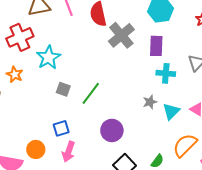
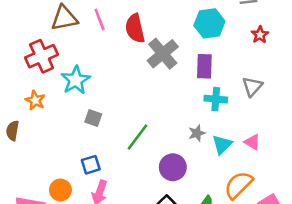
green line: (91, 93) -> (137, 137), moved
purple circle: (112, 130) -> (173, 167), moved

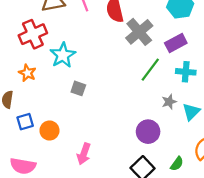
purple rectangle: (204, 66) -> (176, 43), turned 60
green line: (137, 137) -> (150, 70), moved
blue square: (91, 165) -> (25, 122), moved
orange circle: (60, 190) -> (49, 131), moved

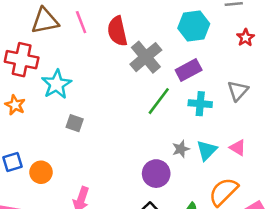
red cross: (33, 34) -> (22, 60), turned 36
gray star: (169, 102) -> (181, 149), moved

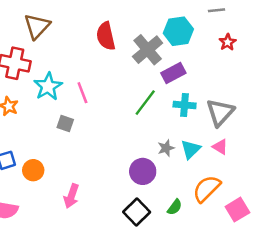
brown triangle: (45, 21) -> (37, 26), turned -36
pink line: (81, 22) -> (82, 93), moved
gray cross: (146, 57) -> (148, 50), moved
gray triangle: (238, 91) -> (220, 112), moved, size x1.4

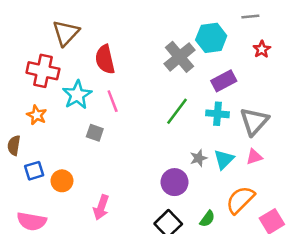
red semicircle: (106, 36) -> (105, 59), moved
purple rectangle: (173, 73) -> (224, 81), moved
pink triangle: (220, 147) -> (254, 157), turned -49

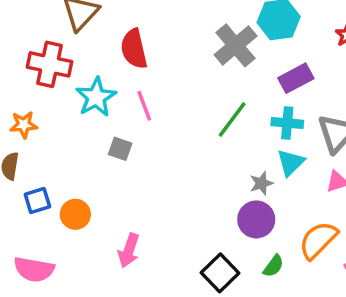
orange star: (37, 115) -> (24, 125), moved, turned -30
cyan triangle: (224, 159) -> (291, 163), moved
purple circle: (175, 182) -> (256, 219), moved

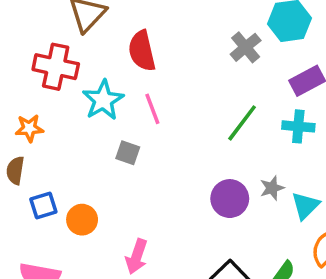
gray cross: (236, 45) -> (246, 47), size x0.7
cyan triangle: (291, 163) -> (305, 206), moved
purple circle: (256, 219) -> (230, 199), moved

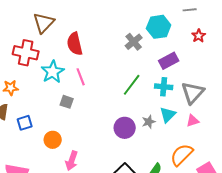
blue square: (43, 206) -> (25, 123), moved
cyan triangle: (305, 206) -> (168, 115), moved
orange circle: (82, 220) -> (53, 140), moved

